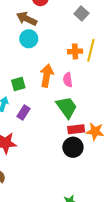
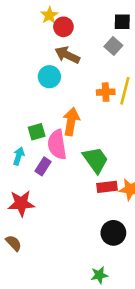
brown arrow: (27, 19) -> (67, 55), moved
pink semicircle: (68, 80) -> (57, 145), moved, size x1.6
black circle: (73, 147) -> (113, 233), moved

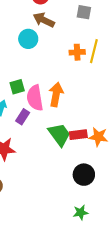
gray square: (113, 46) -> (84, 12), turned -32
orange arrow: (71, 122) -> (56, 95), moved
green trapezoid: (95, 160) -> (59, 135), moved
green star: (99, 275) -> (81, 212), moved

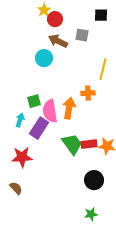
gray square: (84, 12) -> (82, 35), moved
orange cross: (77, 52) -> (88, 93), moved
purple rectangle: (23, 117) -> (39, 128), size x1.5

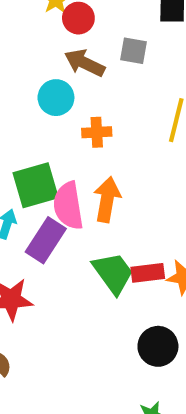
orange cross: (88, 93) -> (97, 132), moved
green square: (34, 101) -> (36, 185), size x1.6

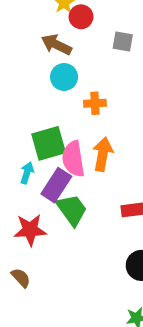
brown arrow: (85, 63) -> (56, 45), moved
green trapezoid: (113, 273) -> (72, 210), moved

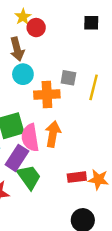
gray square: (123, 41) -> (68, 78), moved
brown arrow: (56, 45) -> (17, 49), turned -130
orange cross: (95, 103) -> (47, 95), size x1.5

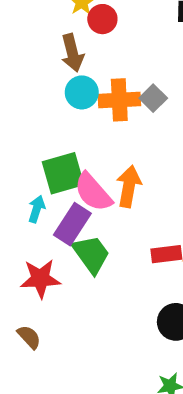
gray square: (68, 78) -> (153, 98), turned 35
orange cross: (47, 95) -> (119, 100), moved
pink semicircle: (30, 138) -> (93, 192), turned -32

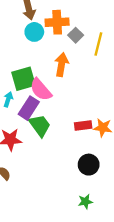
orange cross: (119, 100) -> (57, 22), moved
orange arrow: (129, 186) -> (61, 65), moved

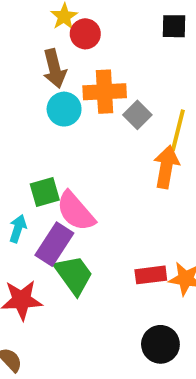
orange arrow: (61, 65) -> (166, 167), moved
green square: (23, 79) -> (45, 192), size x0.7

